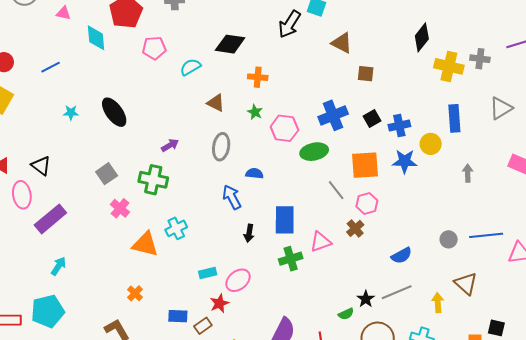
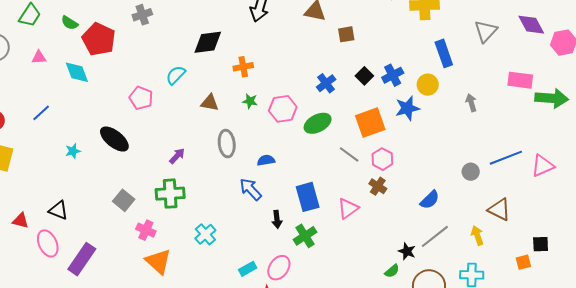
pink pentagon: (154, 48) -> (141, 98), moved, turned -30
blue cross: (333, 115) -> (326, 83), size x0.7
orange triangle: (145, 244) -> (158, 261), moved, turned 44
green cross: (291, 259) -> (305, 236), moved

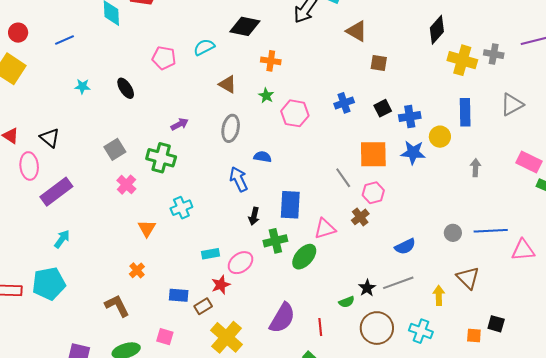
pink pentagon: (141, 98) -> (164, 58), turned -30
green ellipse: (318, 123) -> (304, 257), moved, turned -40
black ellipse: (114, 139) -> (126, 88), size x0.7
orange triangle: (158, 261) -> (147, 228), moved, size x0.7

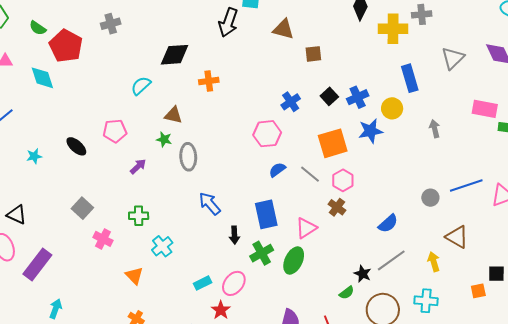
pink pentagon: (164, 58) -> (115, 131), moved
green star: (266, 96) -> (164, 139), moved
pink hexagon: (295, 113) -> (267, 134), moved
blue semicircle: (263, 157) -> (277, 170), moved, turned -30
green cross: (161, 158) -> (139, 216), moved, size x0.7

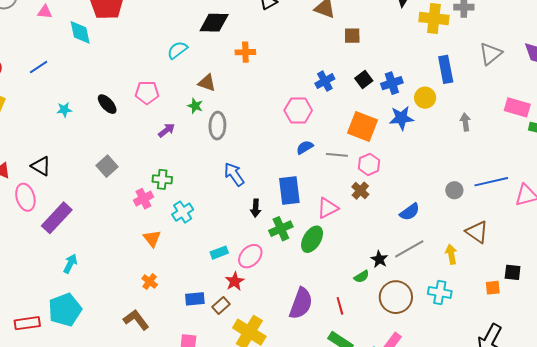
orange square: (333, 143) -> (362, 127), turned 32
gray line: (310, 174) -> (337, 155), turned -40
pink cross: (103, 239) -> (143, 199), moved, turned 30

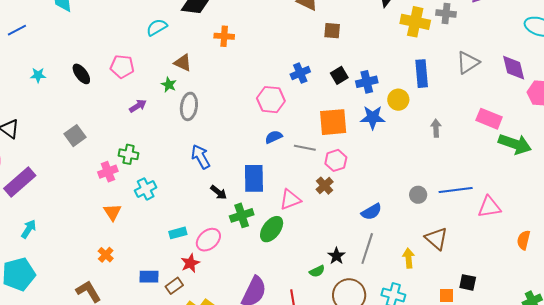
orange square: (362, 127) -> (333, 122), turned -32
black arrow: (256, 208) -> (219, 192), turned -60
gray line: (409, 249) -> (367, 249), turned -48

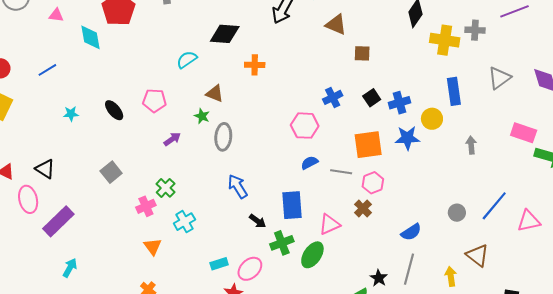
green cross: (129, 154) -> (166, 188), turned 36
blue line: (456, 190) -> (494, 206), turned -40

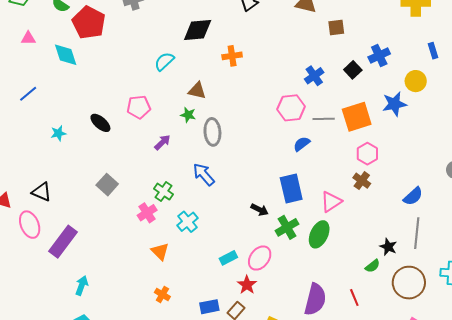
blue rectangle: (454, 91) -> (433, 51), size x0.6
blue cross: (400, 103) -> (379, 55), moved
gray line: (341, 172) -> (324, 119), moved
blue arrow: (238, 186) -> (204, 174), moved

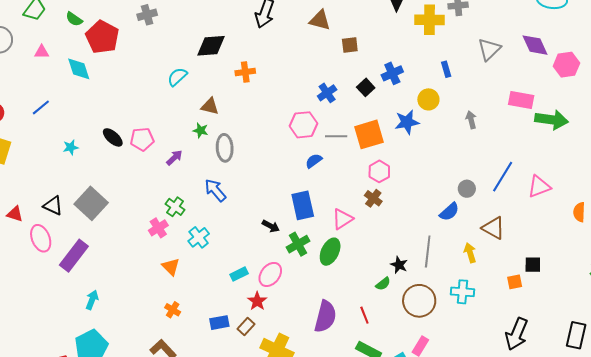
pink pentagon: (139, 107) -> (142, 139), moved
gray square: (107, 185) -> (91, 203), moved, size x1.5
blue semicircle: (413, 196) -> (449, 212), moved

